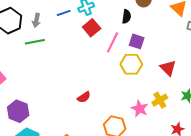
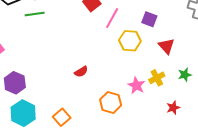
purple square: (137, 41) -> (149, 19), moved

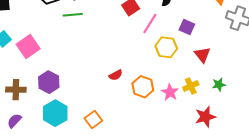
orange hexagon: (111, 102) -> (143, 87), moved
red star: (173, 108) -> (205, 117), size x1.5

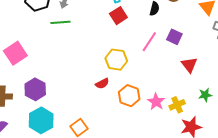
pink line: (150, 24) -> (149, 42), moved
yellow hexagon: (166, 47) -> (116, 60), moved
yellow cross: (191, 86) -> (177, 105), moved

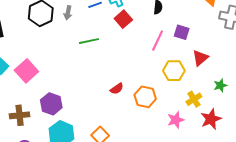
green line: (60, 22) -> (89, 41), moved
yellow hexagon: (116, 60) -> (174, 71), moved
red triangle: (189, 65) -> (200, 58), turned 36
pink star: (156, 102) -> (176, 120), moved, turned 30

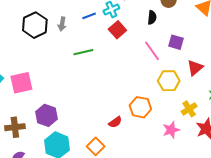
pink line: (158, 41) -> (152, 51), turned -60
pink square: (26, 71) -> (21, 83), turned 30
red semicircle: (117, 89) -> (115, 122), moved

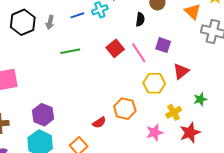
red square: (117, 30) -> (115, 48), moved
purple hexagon: (46, 115) -> (43, 115), moved

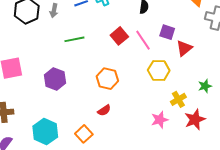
red triangle: (181, 71) -> (184, 48), moved
orange hexagon: (125, 109) -> (107, 79), moved
purple hexagon: (43, 115) -> (55, 79), moved

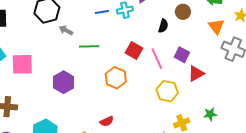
gray arrow: (54, 11) -> (66, 30), moved, turned 96
red square: (119, 36) -> (134, 51), turned -30
orange hexagon: (107, 79) -> (116, 78), moved

